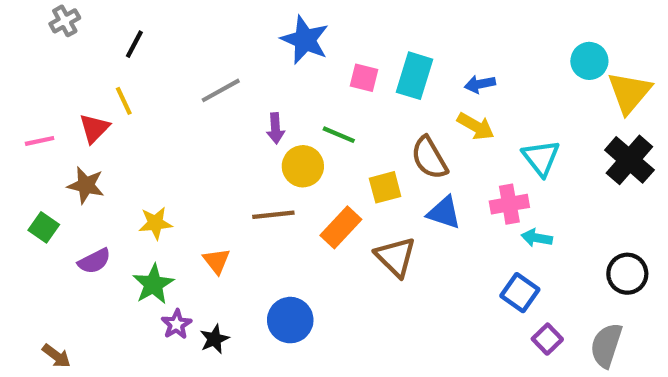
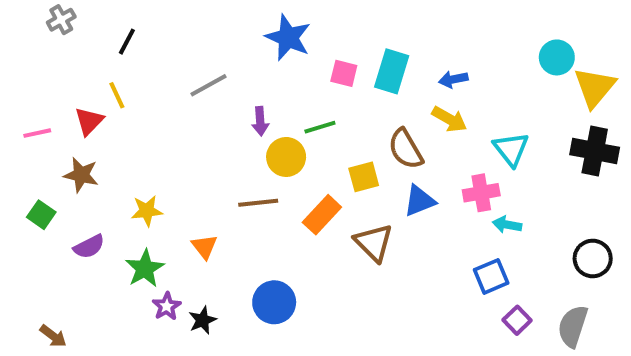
green line: (339, 135) -> (320, 127), turned -40
black cross: (629, 160) -> (595, 151), turned -30
blue triangle: (444, 213) -> (419, 201), turned -40
blue square: (520, 293) -> (491, 276), turned 32

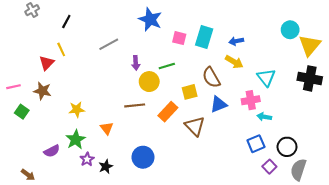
pink line: (37, 133) -> (13, 87), moved
purple semicircle: (89, 247) -> (52, 151), moved
black circle: (593, 258) -> (287, 147), moved

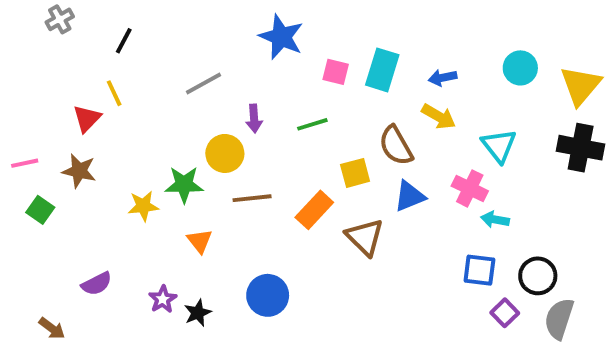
cyan circle: (290, 30) -> (520, 68), moved
yellow circle: (149, 82) -> (225, 153), moved
pink cross: (251, 100) -> (470, 188), turned 36
green star: (76, 140) -> (184, 185), moved, turned 30
blue square: (256, 144) -> (479, 270), turned 30

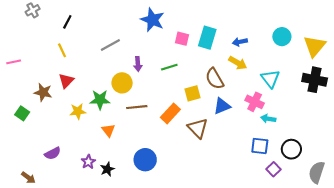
red triangle: (87, 118) -> (66, 81), moved
pink line: (25, 163) -> (14, 62), moved
gray semicircle: (559, 319) -> (317, 172), moved

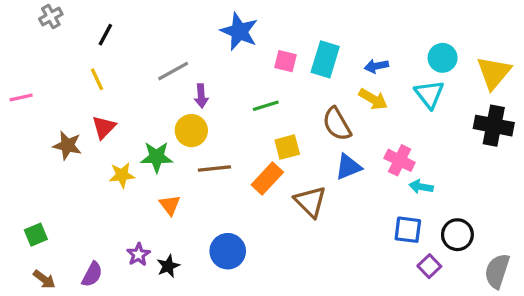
purple arrow: (138, 64) -> (201, 96), moved
cyan triangle: (270, 79) -> (429, 94), moved
yellow square: (192, 93) -> (287, 147), moved
green square: (22, 113) -> (36, 235), moved, turned 32
purple semicircle: (53, 153) -> (92, 274), moved, turned -35

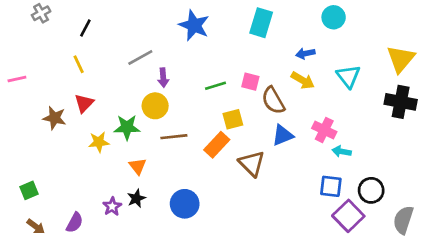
cyan circle: (443, 58) -> (334, 17), moved
cyan rectangle: (325, 59) -> (261, 23), moved
pink square: (286, 61) -> (250, 82), moved
black star: (168, 266) -> (136, 198), moved
purple square: (429, 266) -> (348, 216), size x1.6

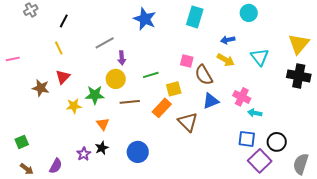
green line: (215, 86) -> (151, 75), moved

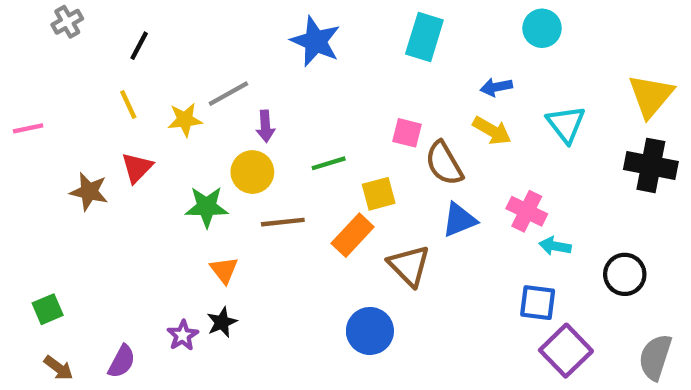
yellow star: (74, 106) -> (185, 120), moved
black circle: (277, 142) -> (625, 274), moved
blue circle: (138, 152) -> (370, 331), moved

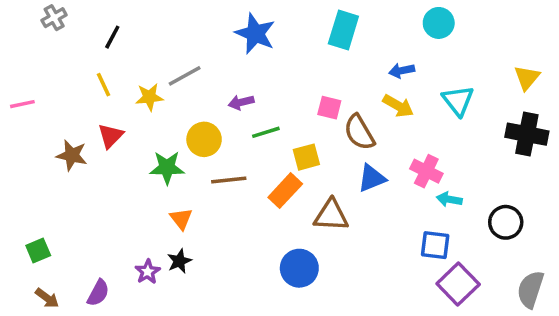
yellow triangle: (651, 96) -> (527, 78), size x0.7
purple arrow: (265, 126) -> (241, 102), moved, turned 80
brown triangle: (409, 266) -> (331, 215), turned -42

